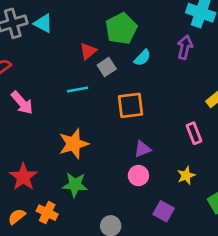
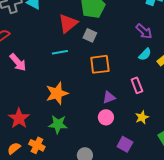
purple arrow: (185, 47) -> (144, 31), moved, turned 120
red triangle: (88, 51) -> (68, 23), size x1.5
cyan semicircle: (142, 58) -> (145, 54), moved
gray square: (107, 67) -> (90, 35), moved, turned -32
pink rectangle: (194, 133) -> (137, 85), moved

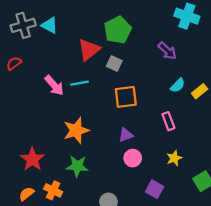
purple arrow: (144, 31) -> (167, 51), moved
pink arrow: (18, 62) -> (54, 85), moved
purple triangle: (109, 97) -> (126, 135), moved

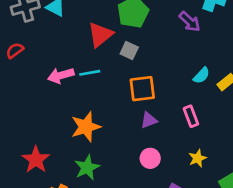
purple arrow: (167, 51) -> (190, 22), moved
pink arrow: (54, 85) -> (61, 75), turned 115
purple triangle: (126, 135) -> (149, 120), moved
green star: (77, 166) -> (87, 168), turned -30

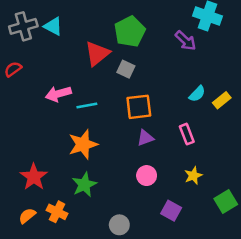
cyan line: (90, 73) -> (87, 105), moved

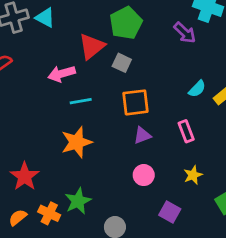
pink arrow: (58, 94) -> (62, 74), moved
green star: (84, 185) -> (78, 201), moved

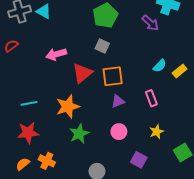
red triangle: (92, 46) -> (82, 73), moved
cyan line: (81, 101) -> (29, 103), moved
red star: (25, 176) -> (28, 133), turned 30
green star: (78, 201) -> (79, 134), moved

